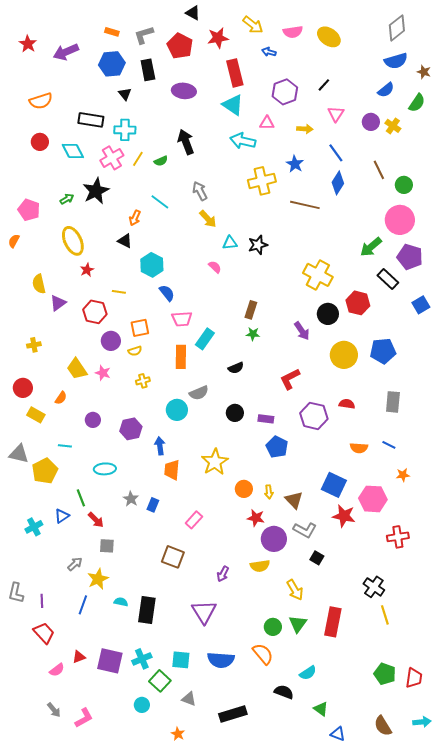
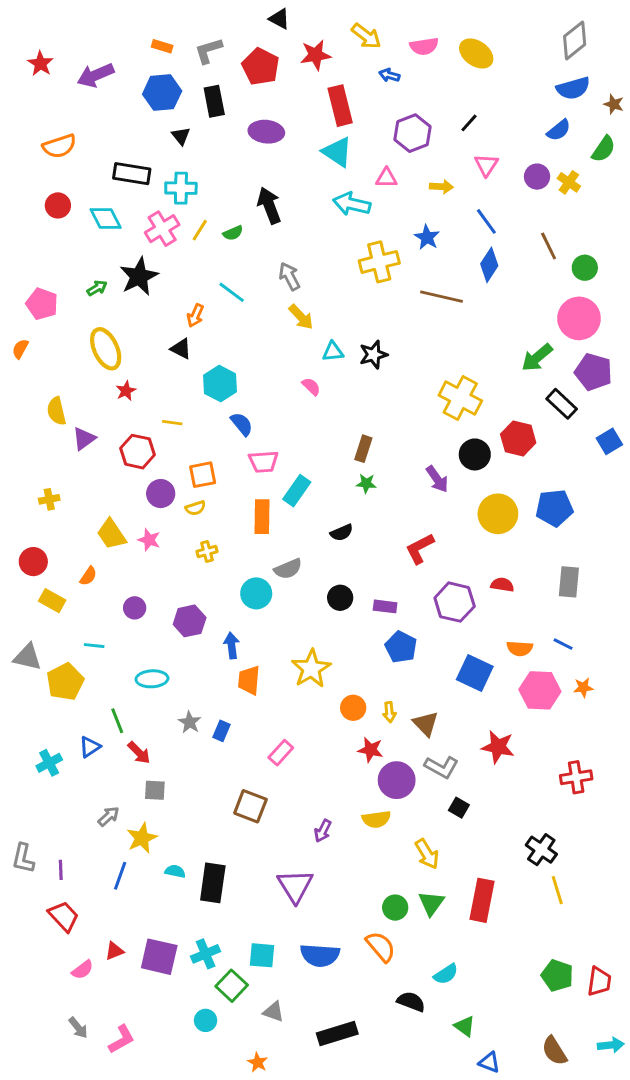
blue square: (334, 485) -> (475, 673), moved
pink hexagon: (373, 499) -> (540, 690), moved

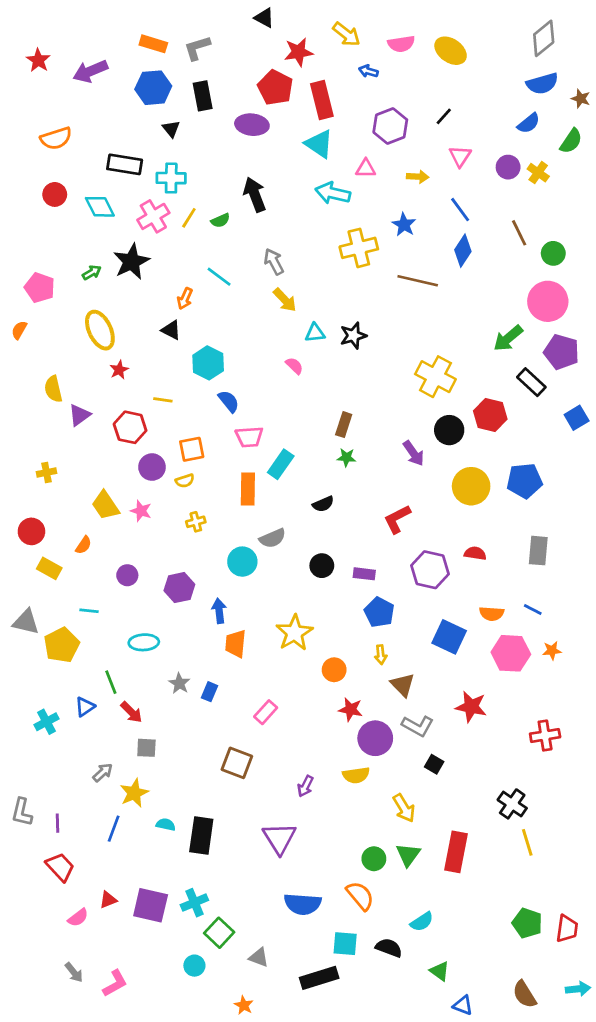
orange rectangle: (162, 46) -> (153, 44), size x1.4
red pentagon: (261, 67) -> (275, 88), moved
yellow arrow: (389, 712) -> (381, 655), moved
cyan square: (262, 955) -> (345, 944), moved

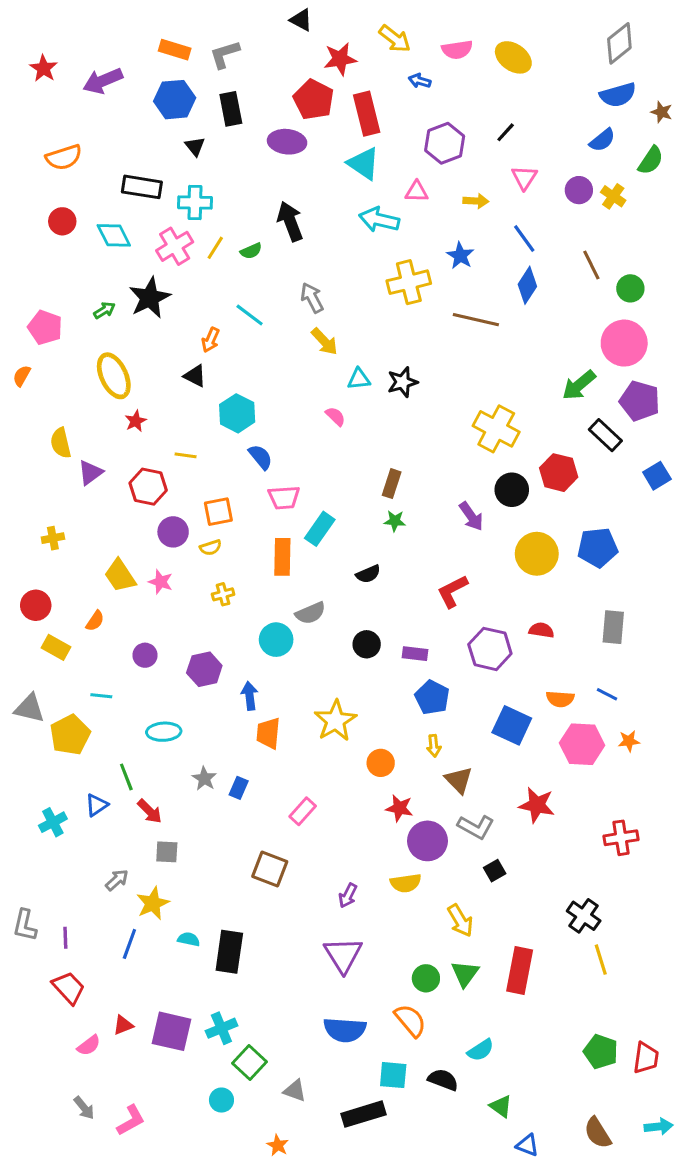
black square: (434, 764) -> (495, 871), turned 30
purple triangle: (279, 838) -> (343, 955), moved

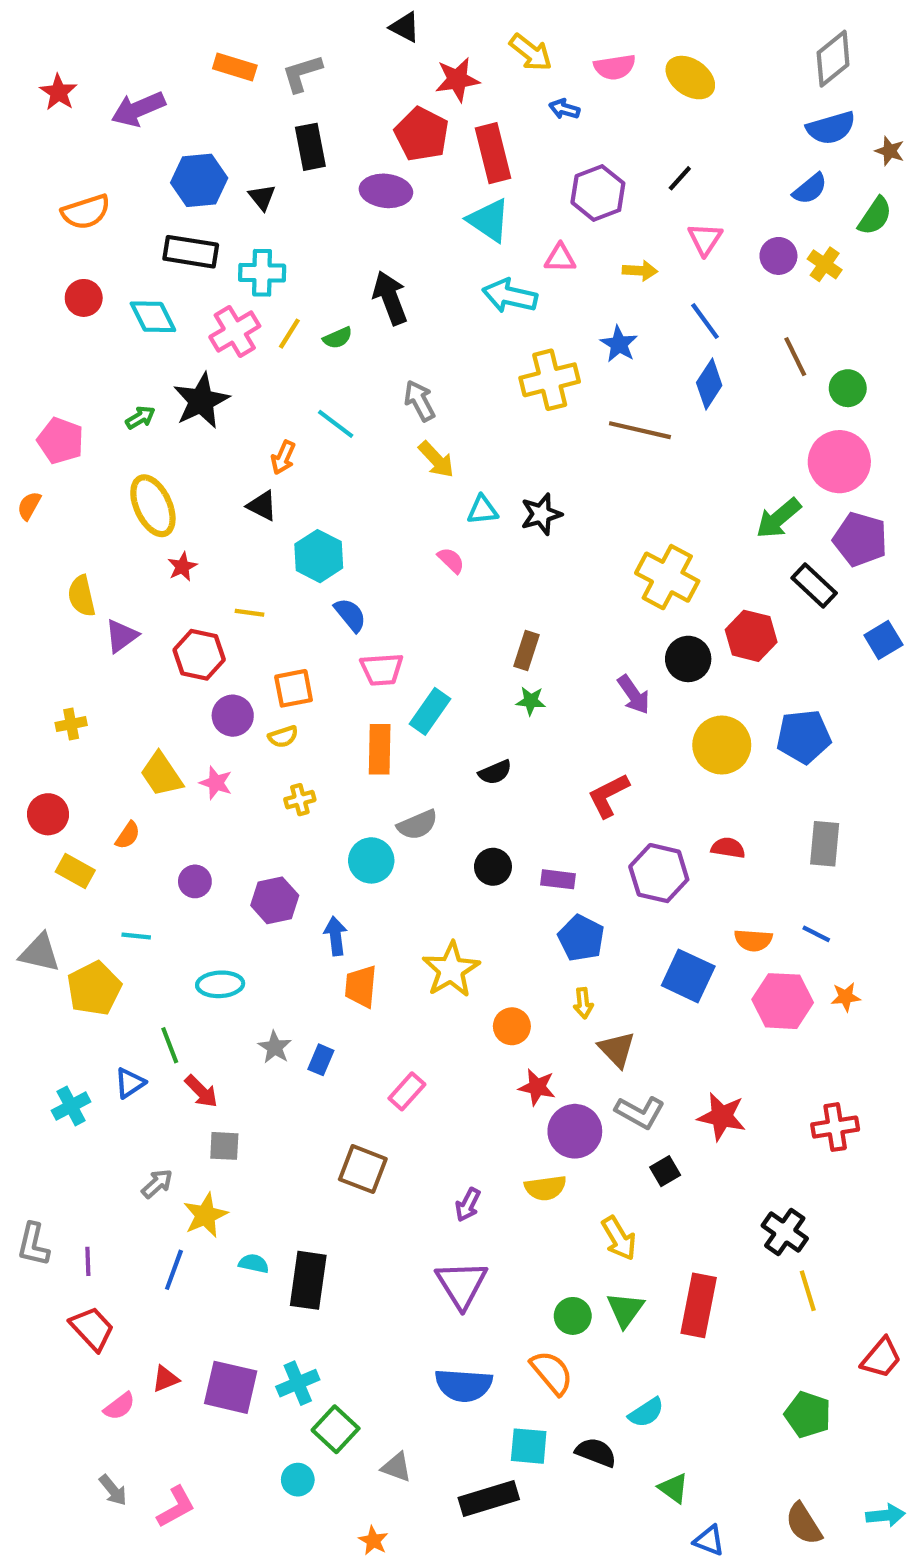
blue hexagon: (175, 100) -> (199, 180), moved
red star: (537, 805) -> (722, 1117), moved
red trapezoid: (646, 1058) -> (881, 1358), moved, turned 32

